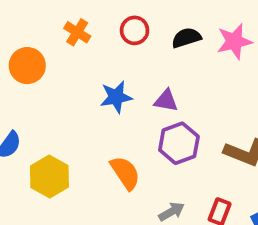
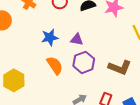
orange semicircle: (125, 173) -> (55, 65), moved

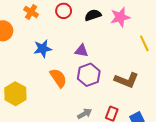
blue star: (50, 37) -> (43, 49), moved

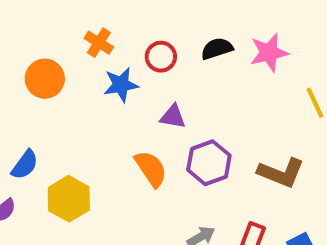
red circle: (64, 11) -> (161, 57), moved
blue star: (43, 49) -> (121, 85), moved
purple triangle: (81, 51) -> (173, 117), moved

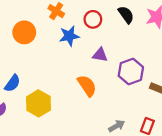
black semicircle: (217, 49) -> (126, 15), turned 72
purple hexagon: (209, 163) -> (131, 71), moved

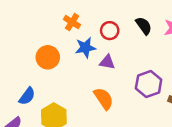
orange circle: (24, 32) -> (48, 57), moved
purple triangle: (100, 55) -> (107, 62), moved

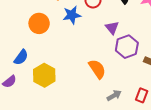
purple triangle: (107, 62) -> (112, 28), moved, turned 40
orange semicircle: (104, 99) -> (97, 69), moved

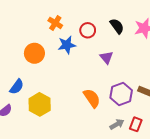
purple hexagon: (127, 47) -> (121, 94), moved
gray arrow: (114, 95) -> (117, 124), moved

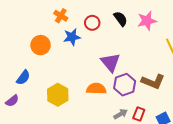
purple triangle: (106, 57) -> (110, 62), moved, size x1.5
orange semicircle: (92, 98) -> (96, 89), turned -54
yellow hexagon: (40, 104) -> (58, 95), moved

